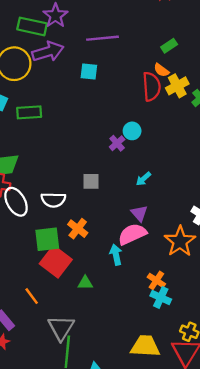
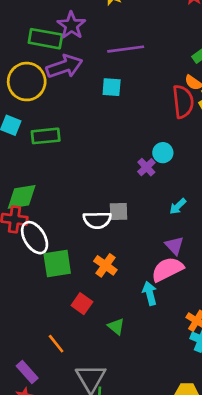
white semicircle: (53, 200) -> (97, 220), moved
green square: (47, 239) -> (57, 263), moved
red square: (56, 262) -> (82, 304), size x0.6
green triangle: (85, 283) -> (116, 326), turned 42

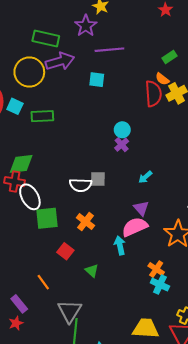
purple star: (71, 25) -> (86, 26), moved
cyan circle: (163, 153) -> (122, 130), moved

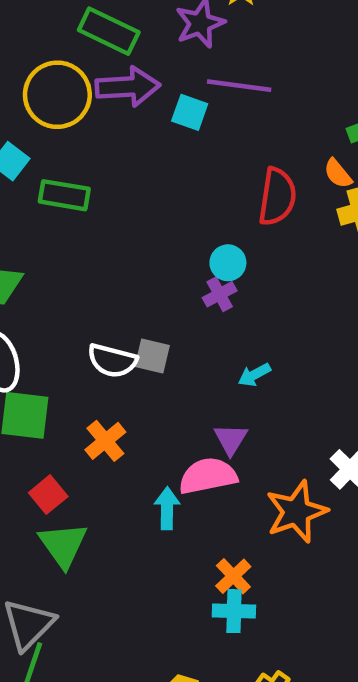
cyan square: (97, 80) -> (190, 112), moved
red semicircle: (153, 94) -> (277, 197), moved
green triangle: (92, 271) -> (63, 545), moved, size x1.6
cyan cross: (160, 285) -> (234, 611), turned -36

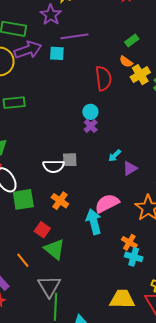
purple triangle: (231, 439) -> (130, 168), moved, turned 42
cyan arrow: (167, 508) -> (94, 222), size x1.4
cyan cross: (234, 611) -> (134, 257), turned 30

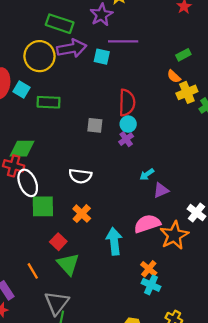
red semicircle: (103, 78) -> (127, 103), moved
gray square: (70, 160) -> (95, 125), moved
pink semicircle: (107, 203) -> (147, 224), moved

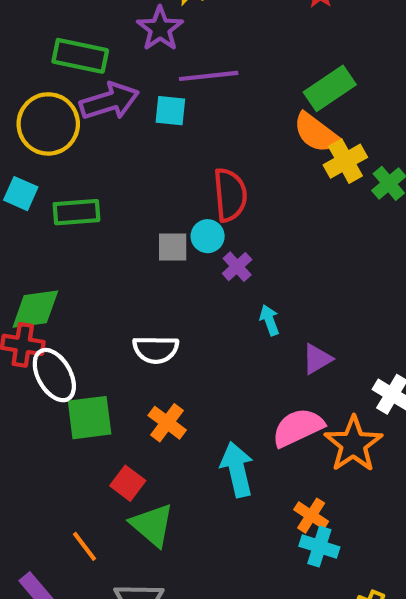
green rectangle: (183, 55) -> (330, 88), size x1.6
orange semicircle: (174, 76) -> (316, 133), size x1.6
cyan circle: (128, 124) -> (208, 236), moved
cyan arrow: (147, 174) -> (269, 320), moved, turned 112

